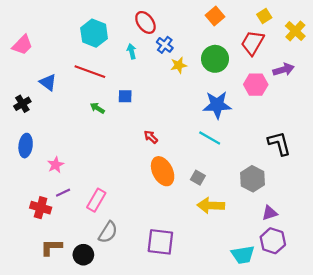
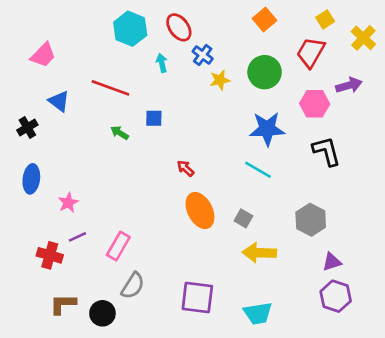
cyan hexagon: (94, 33) -> (130, 29), moved
pink trapezoid: (22, 45) -> (43, 55), moved
black L-shape: (279, 143) -> (326, 151), moved
cyan trapezoid: (243, 255) -> (258, 313), moved

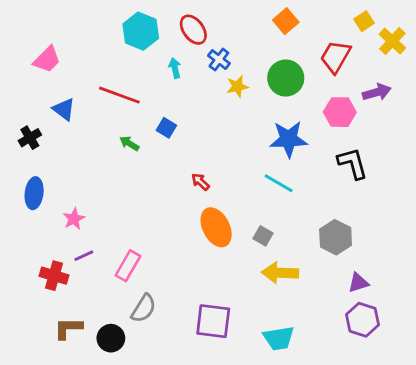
yellow square: (325, 19) -> (364, 21), moved
blue square: (154, 118) -> (166, 128), turned 30

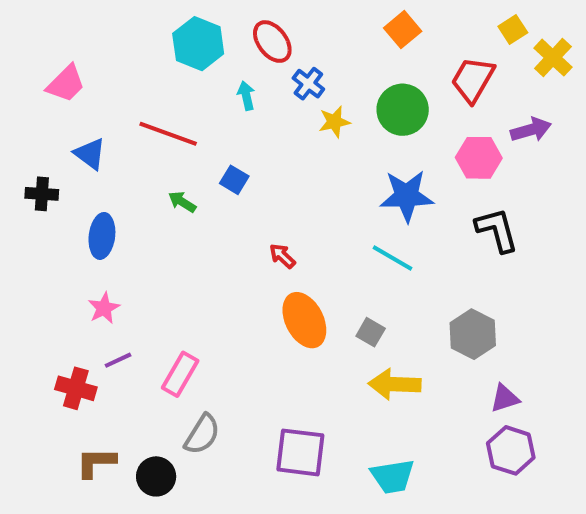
black cross: (30, 138) -> (42, 194), turned 35
blue ellipse: (34, 193) -> (102, 236), moved

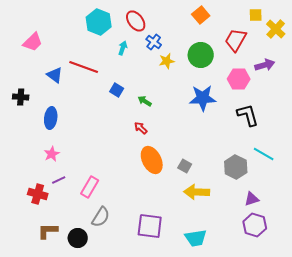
yellow square: (513, 30) -> (256, 15), turned 32
cyan arrow: (246, 96) -> (123, 48), turned 32
blue triangle: (90, 154) -> (55, 75), moved
green arrow: (182, 202) -> (145, 101), moved
cyan line: (393, 258) -> (264, 154), moved

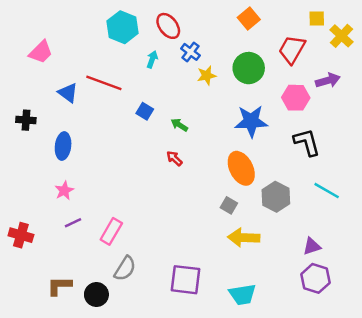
orange ellipse: (152, 160) -> (241, 168), moved
gray hexagon: (236, 167) -> (276, 197), moved
red cross: (38, 194) -> (21, 235), moved

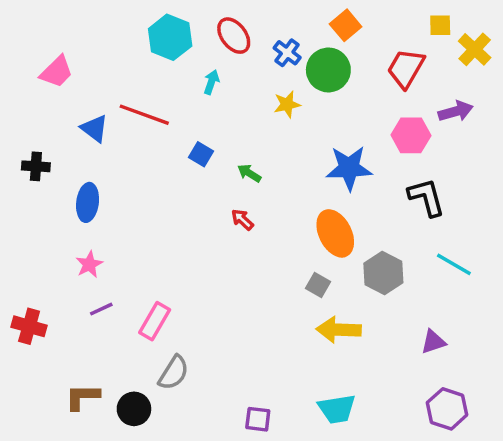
blue cross: (191, 52) -> (287, 53), moved
green circle: (249, 68) -> (328, 70), moved
purple hexagon: (316, 278) -> (447, 409), moved
purple square: (186, 280) -> (258, 419), moved, size x0.6

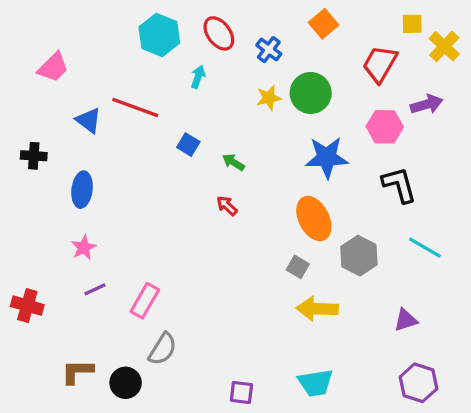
green circle: (328, 70) -> (311, 93), moved

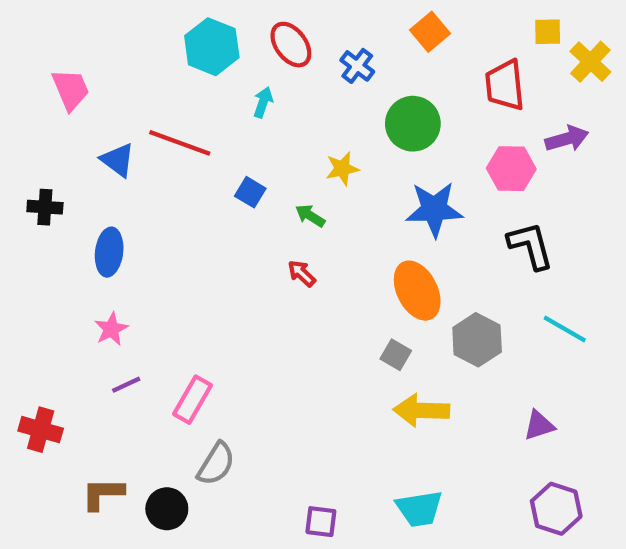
red trapezoid: (380, 64) -> (505, 85), turned -36
pink trapezoid: (53, 67) -> (71, 89), turned -68
yellow star: (269, 98) -> (342, 169), moved
red cross: (27, 306) -> (41, 430), moved

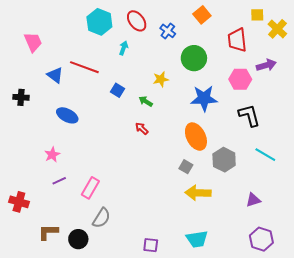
blue ellipse: (109, 252) -> (67, 115), moved, turned -70

